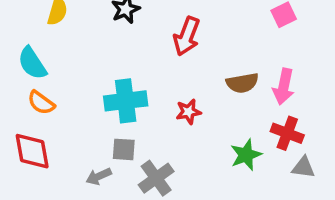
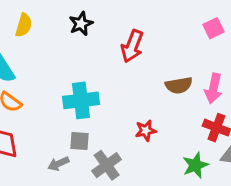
red star: (188, 112) -> (146, 131), moved
green star: (246, 155) -> (195, 165), moved

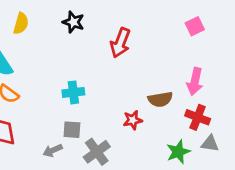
black star: (81, 24) -> (73, 22), turned -30
brown semicircle: (179, 85) -> (160, 99), moved
cyan cross: (81, 100) -> (73, 92), size x0.7

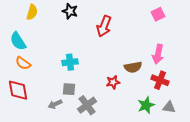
gray triangle: (210, 144) -> (169, 107), moved

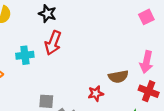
red arrow: (104, 26) -> (53, 43), moved
cyan cross: (70, 62) -> (25, 55), moved

